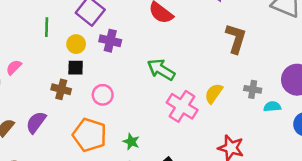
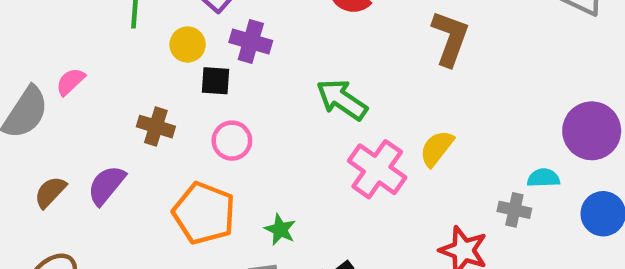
brown L-shape: (236, 39) -> (450, 38), moved
black square: (76, 68) -> (216, 81), moved
gray cross: (253, 89) -> (514, 210), moved

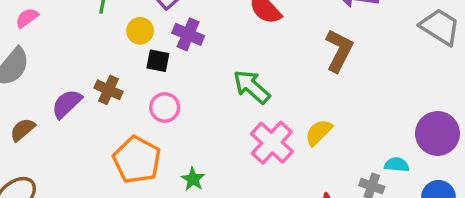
pink semicircle: (70, 82) -> (27, 18), moved
purple semicircle: (106, 185) -> (67, 104), moved

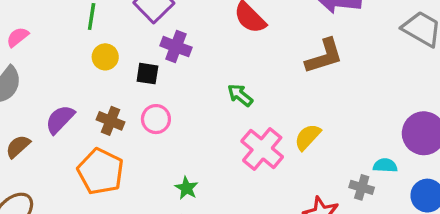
yellow circle: (140, 31) -> (105, 57), moved
brown L-shape: (339, 50) -> (324, 56), turned 48
green arrow: (252, 87) -> (240, 95), size x0.7
brown cross: (109, 90) -> (110, 121), moved
orange pentagon: (137, 160) -> (101, 171), moved

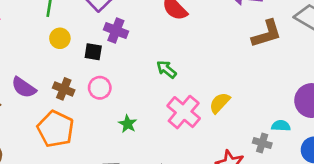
brown L-shape: (324, 56) -> (267, 34), moved
purple semicircle: (60, 119) -> (24, 88), turned -100
green star: (187, 188) -> (128, 124), moved

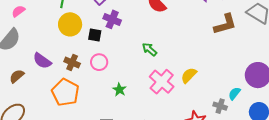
yellow circle: (60, 38) -> (70, 24), size x1.5
cyan semicircle: (281, 126) -> (234, 93), turned -56

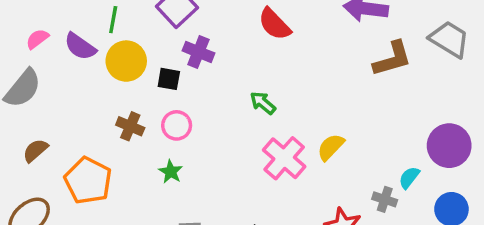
purple semicircle: (42, 61) -> (80, 46), moved
green star: (119, 90) -> (171, 172), moved
orange pentagon: (65, 92) -> (88, 181), moved

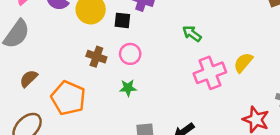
pink cross: (284, 158) -> (210, 73), turned 32
green star: (171, 172) -> (128, 88), turned -30

